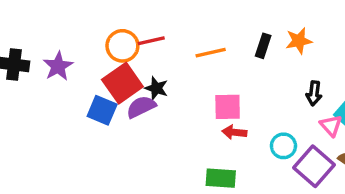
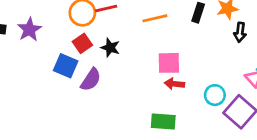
red square: (122, 83) -> (82, 43), size x0.6
black arrow: (314, 93) -> (240, 32), moved
purple semicircle: (141, 107) -> (91, 80), moved, turned 150

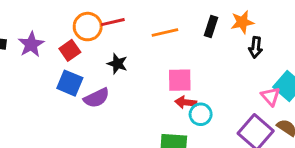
red square: (82, 43) -> (70, 50), moved
purple semicircle: (91, 80) -> (97, 98), turned 30
cyan circle: (215, 95) -> (201, 114), moved

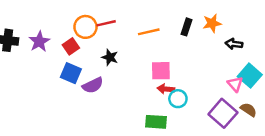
black arrow: (256, 47) -> (234, 44), moved, turned 91

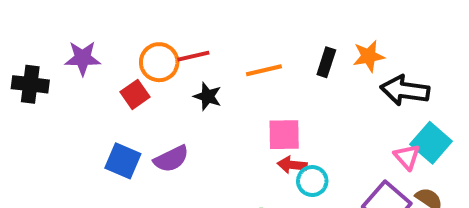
purple star: (39, 42) -> (83, 58), moved, turned 30
black arrow: (234, 44) -> (405, 90), size x1.6
black star: (110, 57) -> (207, 96), moved
blue square: (71, 73) -> (123, 161), moved

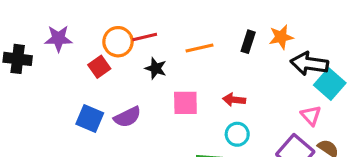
pink square: (284, 135) -> (185, 103), moved
cyan square: (431, 143) -> (330, 84), moved
red arrow: (292, 165) -> (234, 100), moved

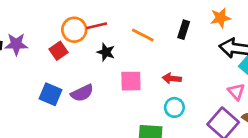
orange star: (281, 37) -> (221, 18), moved
purple star: (58, 39) -> (16, 44), moved
orange line: (200, 48) -> (143, 35), turned 40

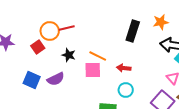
black rectangle: (184, 30) -> (133, 31), size x1.5
orange line: (143, 35) -> (98, 56), moved
black star: (106, 52) -> (69, 55), moved

